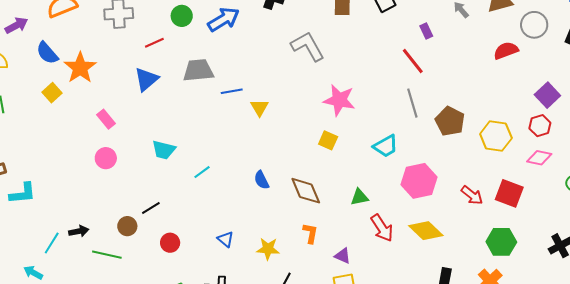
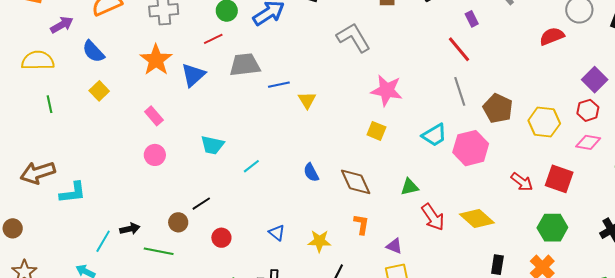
red line: (154, 43) -> (213, 39), moved
orange star: (80, 68) -> (156, 60), moved
pink hexagon: (419, 181) -> (471, 148), moved

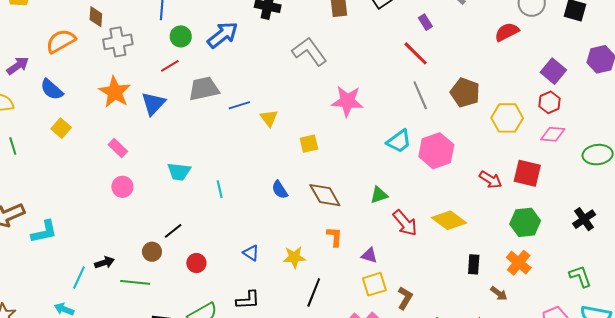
brown pentagon: (498, 108) -> (465, 93), moved
yellow square: (376, 131) -> (309, 144), moved, turned -30
cyan line: (251, 166) -> (220, 189), turned -60

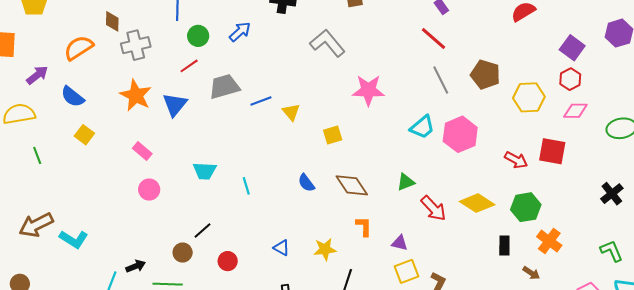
blue arrow: (223, 35) -> (240, 32), size x0.7
green hexagon: (525, 222) -> (526, 207), moved
cyan L-shape: (44, 232) -> (74, 239), turned 48

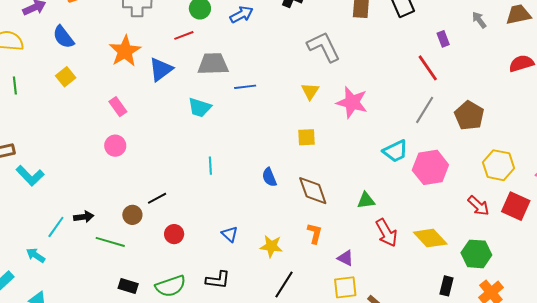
gray line: (441, 80) -> (425, 110), turned 44
yellow hexagon: (529, 97) -> (498, 165), moved
yellow triangle: (291, 112) -> (310, 91), moved
cyan trapezoid: (205, 171) -> (200, 107), moved

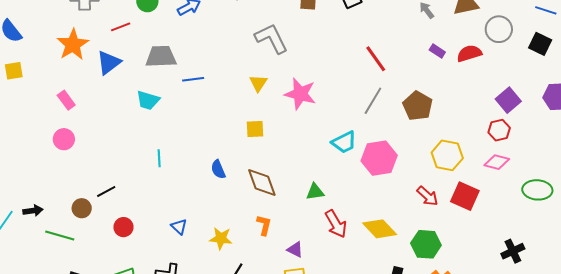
red line: (184, 35) -> (121, 27), moved
purple rectangle: (443, 39) -> (437, 51), moved, turned -35
yellow square: (66, 77) -> (14, 71), turned 30

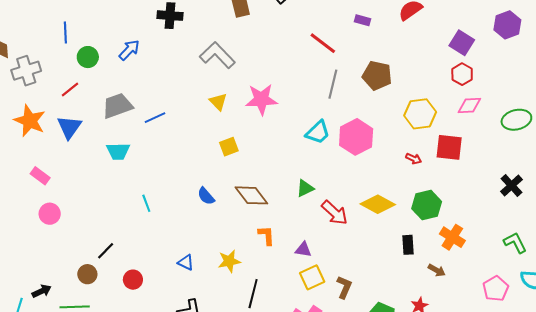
purple rectangle: (437, 51) -> (363, 20), moved
red arrow: (428, 196) -> (414, 159), size x0.7

